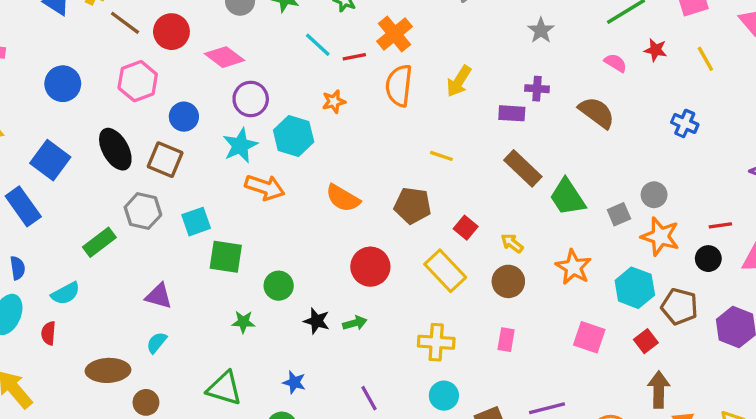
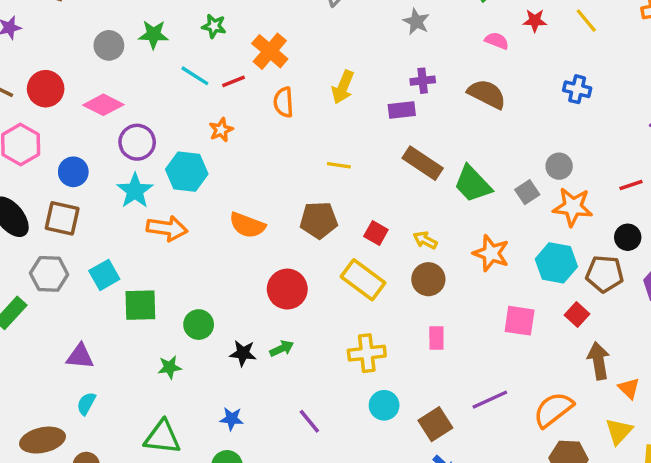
orange semicircle: (399, 86) -> (284, 102), size x0.7
black circle: (708, 259) -> (628, 237), moved

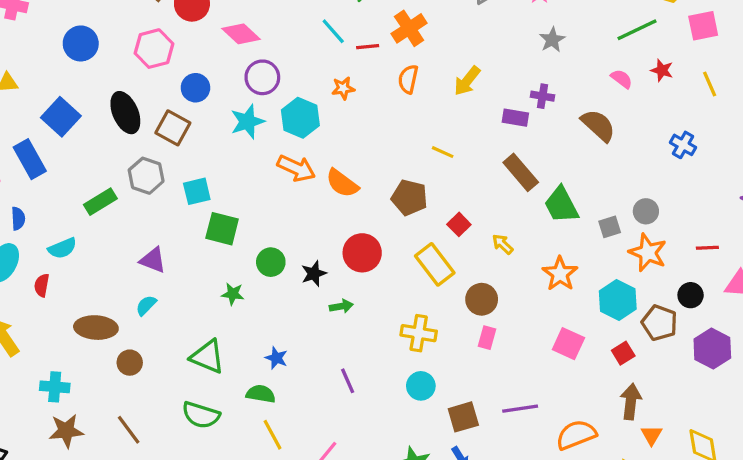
orange arrow: (167, 228) -> (296, 168), moved
brown circle: (428, 279) -> (482, 299), moved
black star: (243, 353) -> (314, 274), moved, turned 30

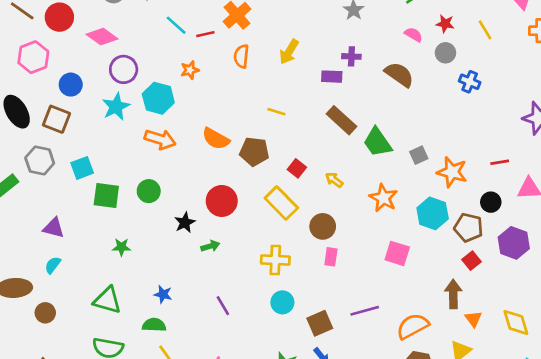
orange semicircle: (342, 183) -> (216, 139), moved
gray circle: (646, 211) -> (445, 53), moved
green circle: (271, 262) -> (149, 191), moved
red square: (623, 353) -> (472, 261), moved

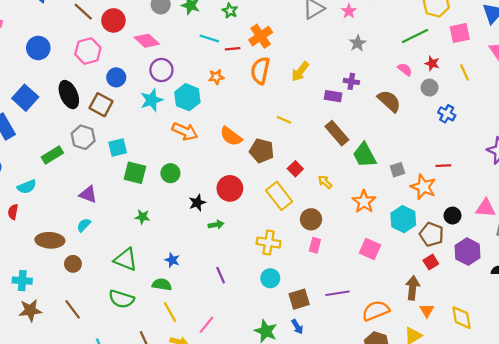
cyan line: (176, 25) -> (209, 38), turned -30
orange semicircle: (241, 56) -> (260, 71), size x1.4
red line: (500, 162) -> (443, 166), moved

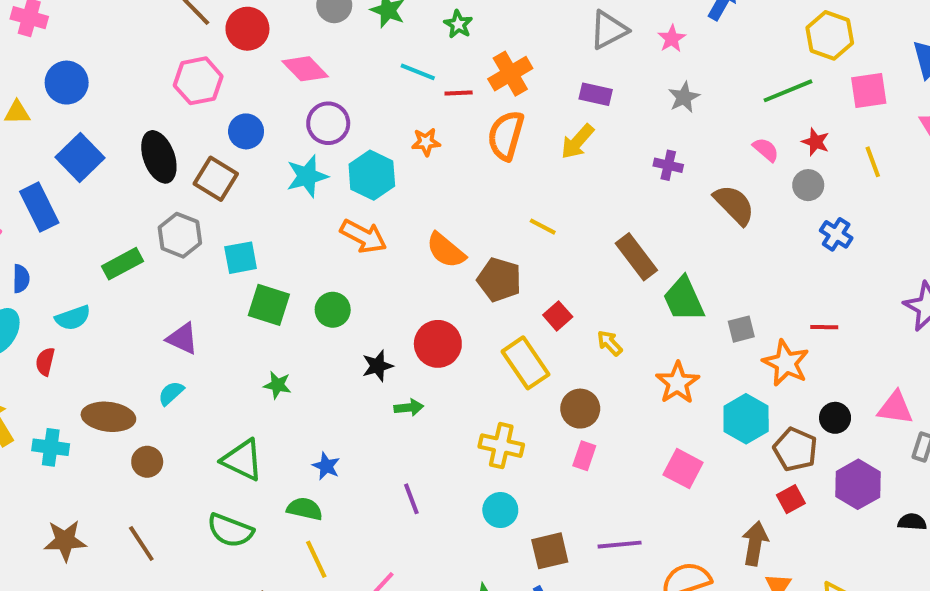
blue circle: (38, 48) -> (67, 83), moved
purple rectangle: (333, 96) -> (596, 94), moved
cyan cross: (22, 281) -> (51, 447), moved

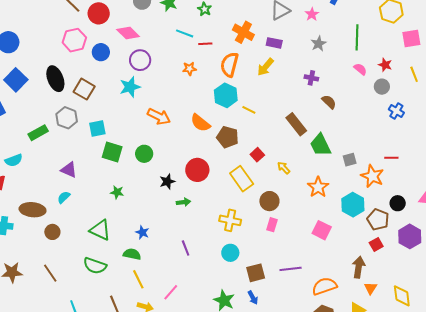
orange cross: (510, 74) -> (243, 32), moved, turned -30
green line: (788, 91) -> (357, 37), moved, turned -65
blue circle: (246, 131) -> (101, 52), moved
cyan hexagon: (372, 175) -> (226, 95), moved
brown semicircle: (734, 205) -> (329, 102), moved, size x0.7

